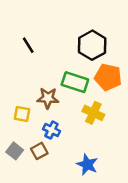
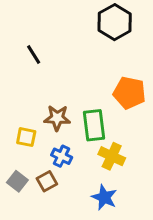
black hexagon: (92, 45) -> (115, 22), moved
green rectangle: (75, 82) -> (94, 125), moved, turned 65
yellow cross: (93, 113) -> (112, 156), moved

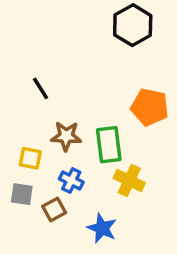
black line: (34, 55) -> (41, 88), moved
gray square: (17, 181) -> (22, 194), moved, turned -30
blue star: (104, 197) -> (102, 228), moved

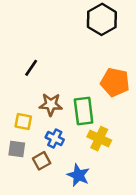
black line: (41, 88) -> (31, 68), turned 66

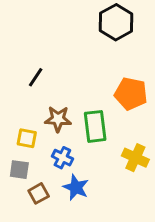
yellow cross: (99, 139) -> (135, 158), moved
brown square: (42, 161) -> (39, 193), moved
blue star: (78, 175) -> (76, 187), moved

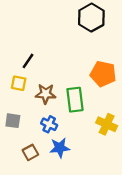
yellow square: (27, 138) -> (19, 83), moved
gray square: (19, 170) -> (13, 121), moved
blue star: (76, 187) -> (60, 148), turned -30

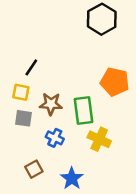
gray square: (13, 121) -> (23, 118), moved
yellow cross: (107, 124) -> (99, 139), moved
blue star: (60, 148) -> (72, 178), moved, turned -30

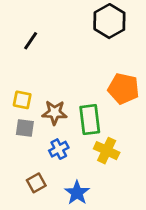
black line: (31, 67) -> (31, 41), moved
blue cross: (55, 138) -> (59, 149), turned 36

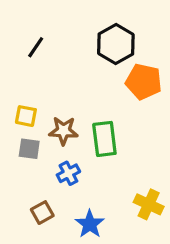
black hexagon: (109, 21) -> (116, 44), moved
orange pentagon: (124, 89) -> (144, 82), moved
yellow cross: (107, 151) -> (149, 204), moved

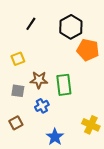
black line: (36, 47) -> (31, 24), moved
yellow square: (26, 116) -> (18, 59), moved, turned -32
brown square: (42, 213) -> (16, 123), moved

